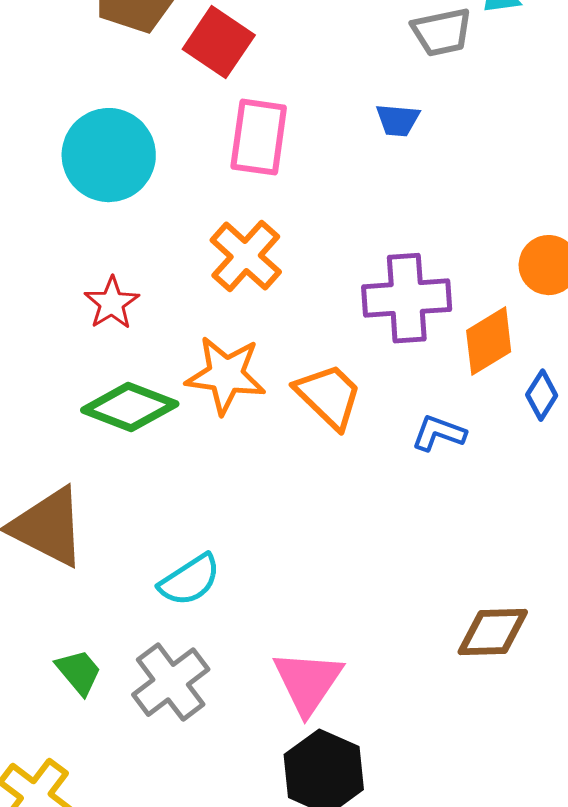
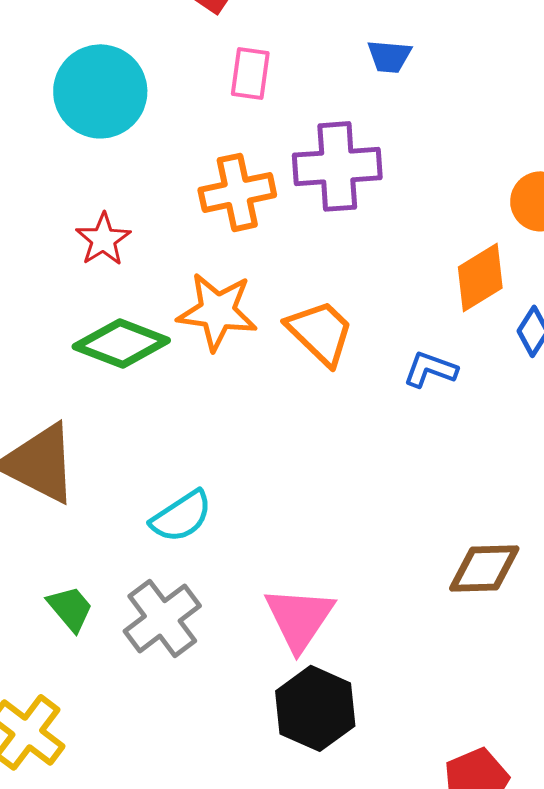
pink rectangle: (259, 137) -> (250, 73), size x0.7
orange cross: (246, 256) -> (237, 192), turned 36
purple cross: (407, 298) -> (337, 166), moved

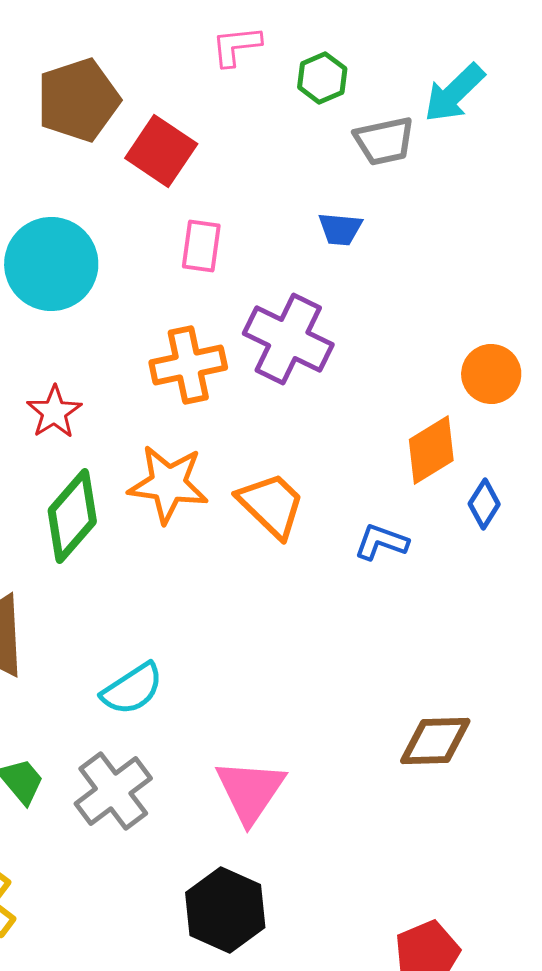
purple cross: (337, 166) -> (288, 339), turned 30
green diamond: (121, 343) -> (72, 516), turned -70
black hexagon: (315, 708) -> (225, 910), moved

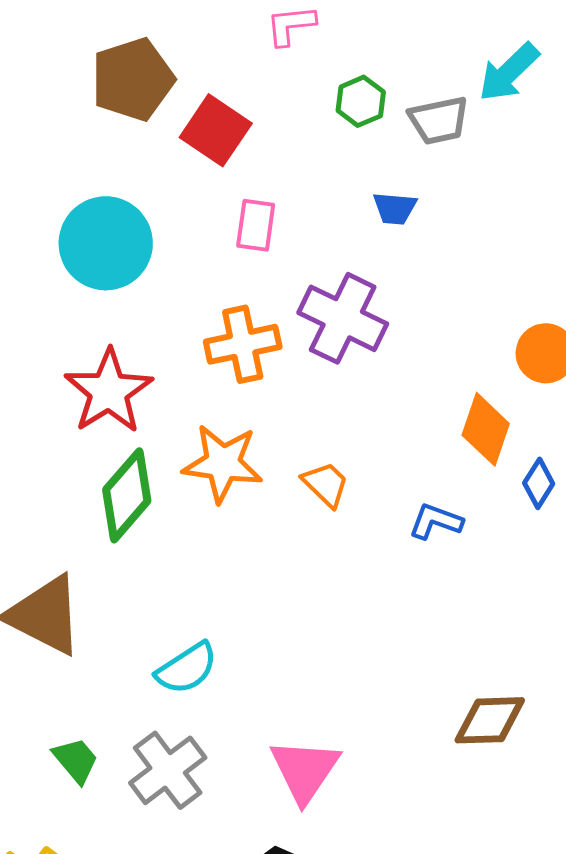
green hexagon: (322, 78) -> (361, 101), moved
red star: (54, 412) -> (109, 391), size x1.6
orange diamond: (431, 450) -> (486, 429), turned -40
orange trapezoid: (271, 505) -> (326, 484), size x0.7

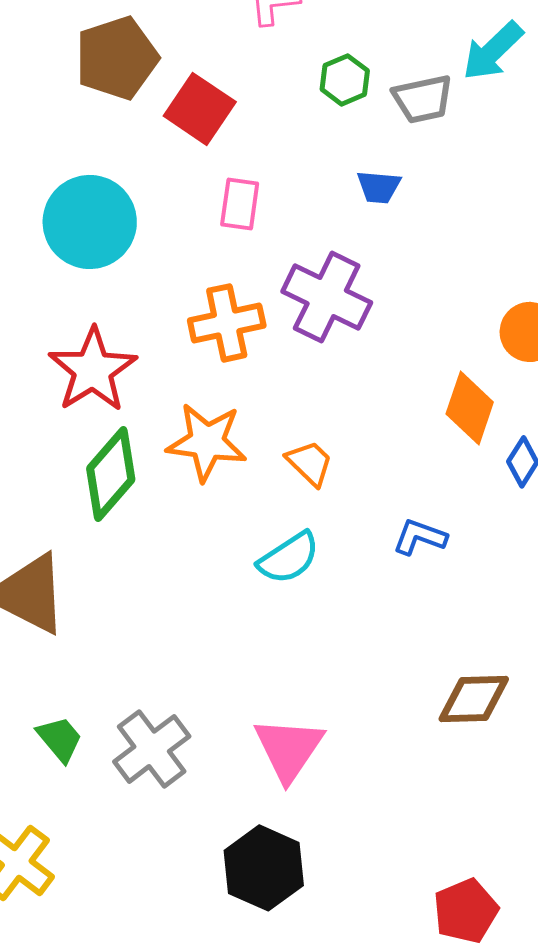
blue L-shape: (436, 521) -> (420, 537), moved
cyan semicircle: (187, 668) -> (289, 558), moved

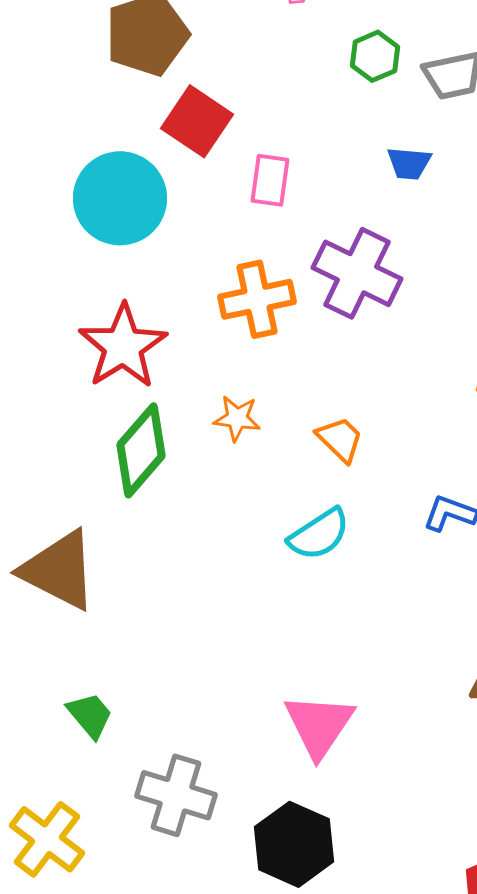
red square: (200, 109) -> (197, 121), moved
orange star: (207, 442) -> (237, 418), size x0.6
gray cross: (152, 749) -> (176, 795), moved, turned -36

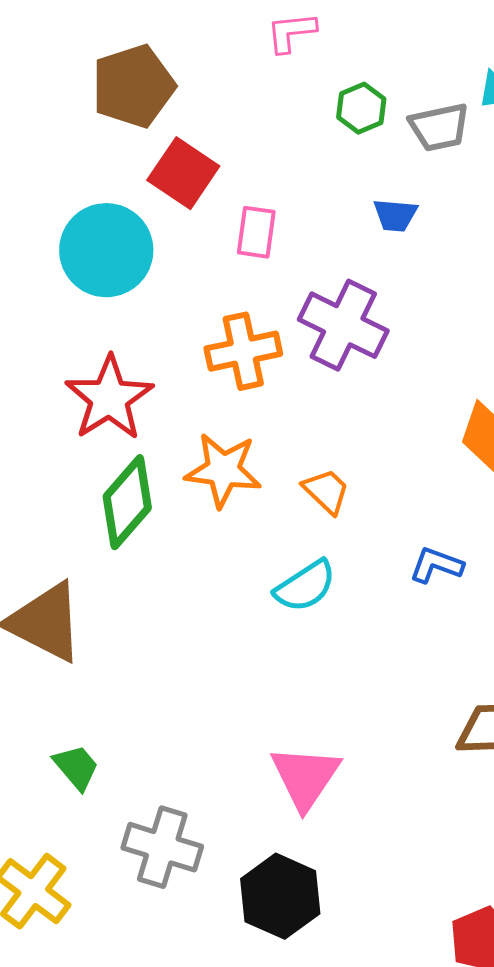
orange star: (237, 418) -> (223, 470), size x1.6

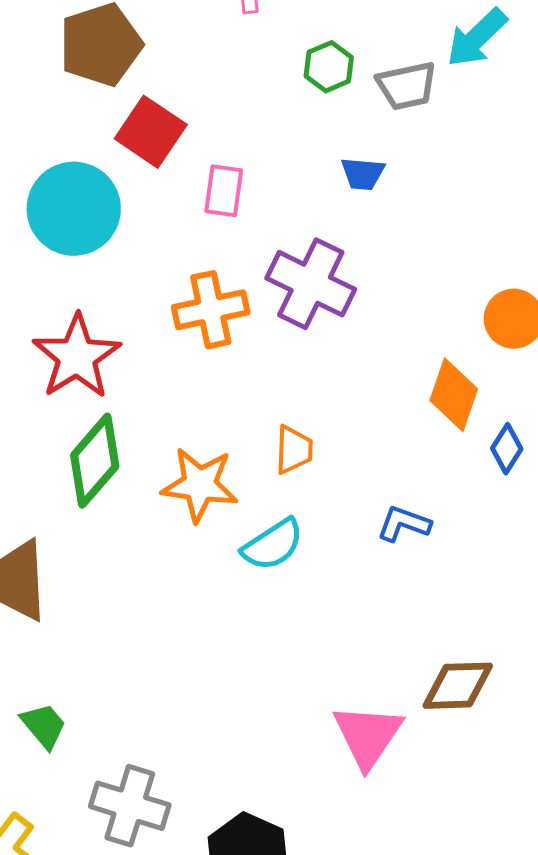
orange star: (223, 470) -> (200, 485), moved
orange trapezoid: (326, 491) -> (294, 450), turned 48
pink triangle: (305, 777) -> (368, 736), moved

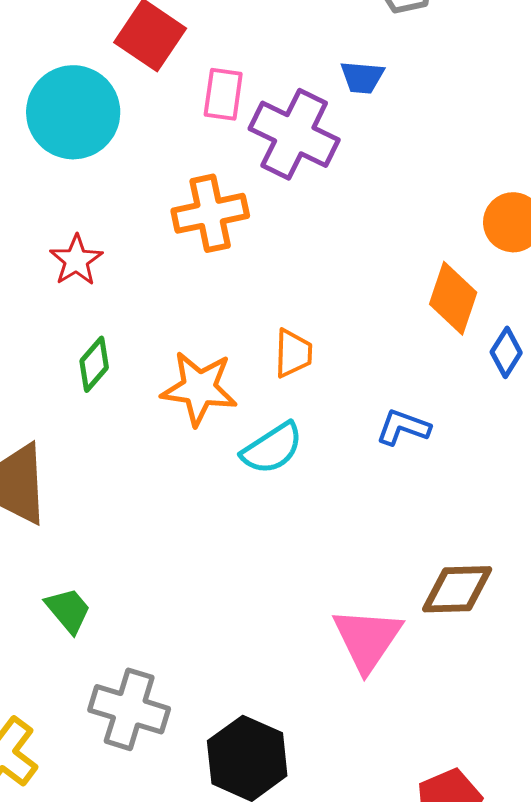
purple cross: (311, 284) -> (294, 134), moved
red star: (77, 357) -> (76, 260), size x0.6
green diamond: (95, 461) -> (94, 364), size x0.6
green trapezoid: (44, 726) -> (68, 610), moved

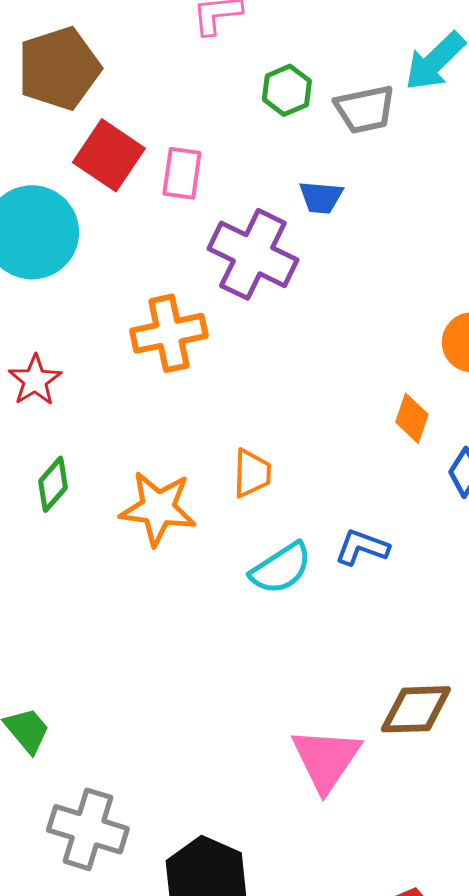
pink rectangle: (223, 94) -> (182, 173), moved
orange diamond: (453, 298) -> (412, 418), size x0.7
cyan semicircle: (272, 448) -> (281, 568), moved

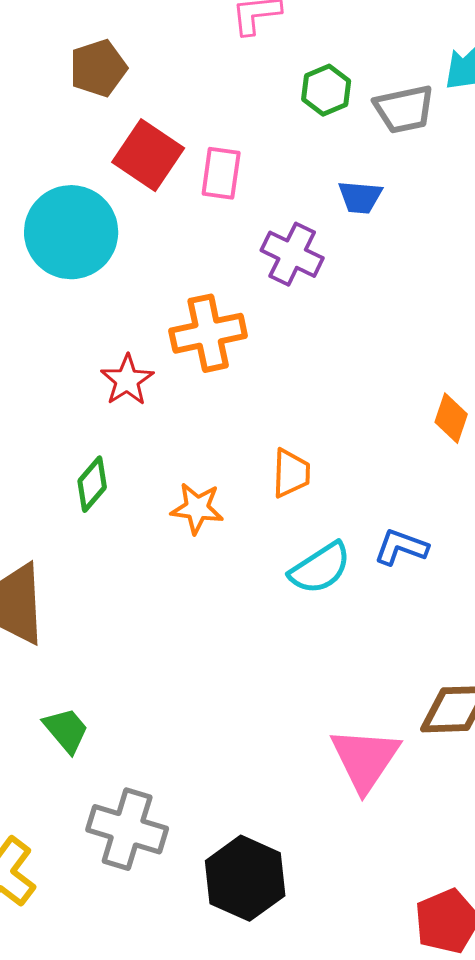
brown pentagon: (59, 68) -> (98, 68), size x0.7
purple cross: (253, 254) -> (292, 254), size x0.7
red star: (35, 380) -> (127, 380), moved
orange star: (158, 508) -> (197, 508), size x0.7

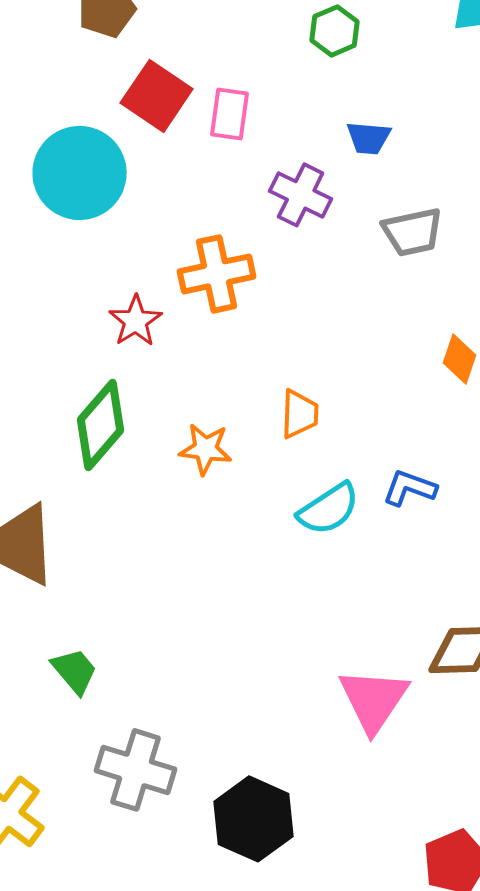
gray trapezoid: (404, 109) -> (413, 232), moved
green diamond: (92, 484) -> (101, 425), size x1.6

